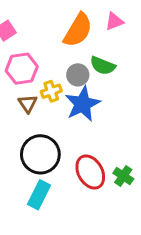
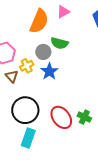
blue star: (83, 104) -> (49, 71), size x0.7

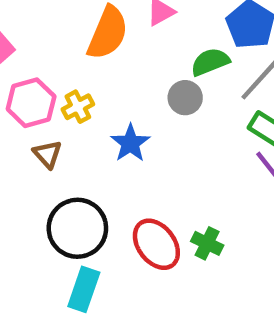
green semicircle: (59, 43) -> (210, 62), moved, turned 144
gray circle: (43, 52) -> (185, 98), moved
yellow cross: (27, 66) -> (78, 107), moved

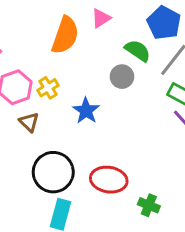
green semicircle: (210, 62) -> (138, 51), turned 60
green cross: (207, 243) -> (149, 205), moved
red ellipse: (156, 244) -> (109, 180), turned -40

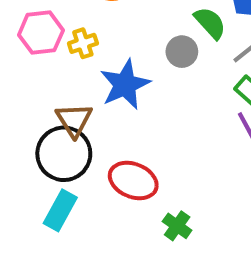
blue star: (86, 111) -> (125, 85), size x1.4
brown triangle: (29, 122) -> (74, 120), moved, size x1.4

